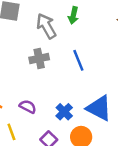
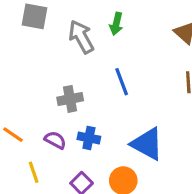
gray cross: (39, 58) -> (70, 99), moved
blue cross: (64, 112) -> (89, 138), moved, turned -35

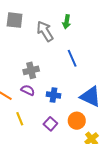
gray cross: (70, 99) -> (31, 70), moved
purple semicircle: (55, 140) -> (28, 90), moved

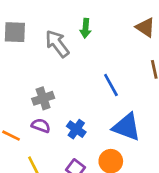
blue line: (72, 58) -> (111, 85), moved
blue cross: (53, 95) -> (76, 129), turned 32

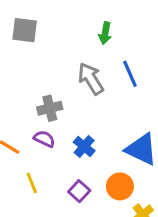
gray arrow: (57, 44) -> (91, 79), moved
blue line: (111, 85) -> (130, 74), moved

